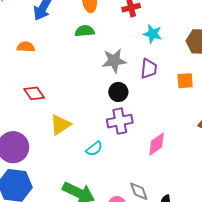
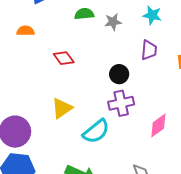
gray star: (114, 61) -> (113, 22), moved, size x0.7
red diamond: (34, 93) -> (64, 58), moved
cyan semicircle: (94, 149) -> (96, 131), size x1.6

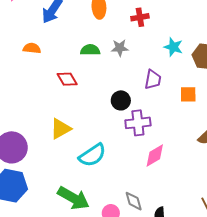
green semicircle: (84, 14) -> (90, 50), moved
cyan star: (152, 15) -> (173, 47), moved
purple cross: (121, 103) -> (138, 123), moved

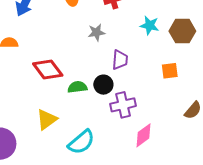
green semicircle: (90, 50) -> (77, 87), moved
red diamond: (67, 79) -> (48, 69), size x1.4
purple trapezoid: (153, 80) -> (120, 60), moved

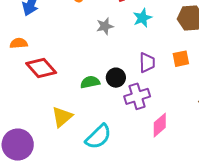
cyan star: (150, 25) -> (142, 18), moved, turned -30
purple trapezoid: (120, 60) -> (147, 63), moved
red diamond: (48, 69) -> (41, 68), moved

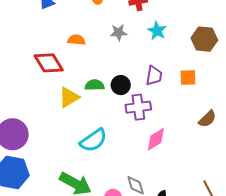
cyan star: (142, 18) -> (157, 31), turned -30
orange semicircle: (19, 43) -> (76, 40), moved
yellow triangle: (62, 117) -> (69, 97), moved

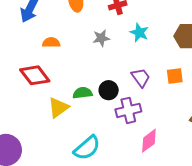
orange semicircle: (76, 40) -> (51, 42), moved
purple trapezoid: (154, 76) -> (141, 78), turned -40

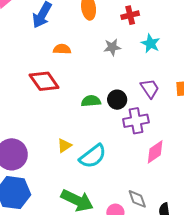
yellow triangle: (58, 108) -> (64, 146), moved, size x0.7

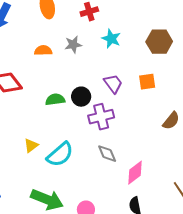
orange semicircle: (62, 49) -> (43, 50), moved
pink diamond: (155, 152) -> (135, 173), moved
gray diamond: (137, 199) -> (107, 154), moved

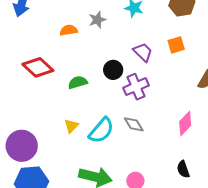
green semicircle: (55, 100) -> (78, 82), moved
gray diamond: (107, 154) -> (134, 124), moved
pink diamond: (135, 173) -> (185, 123), moved

